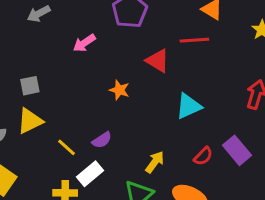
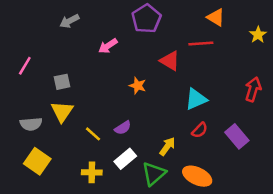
yellow triangle: (30, 121) -> (62, 112), turned -30
red semicircle: (203, 156) -> (200, 130), moved
white rectangle: (90, 174) -> (125, 159), moved

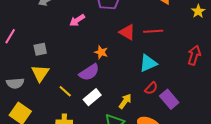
red line: (201, 43) -> (153, 31), moved
purple semicircle: (123, 128) -> (89, 72), moved, size x1.5
purple rectangle: (237, 136) -> (169, 99), moved
white rectangle: (125, 159) -> (92, 97), moved

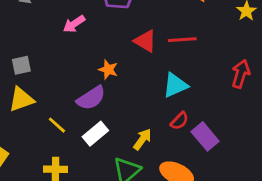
yellow triangle: (40, 73) -> (21, 99), turned 36

